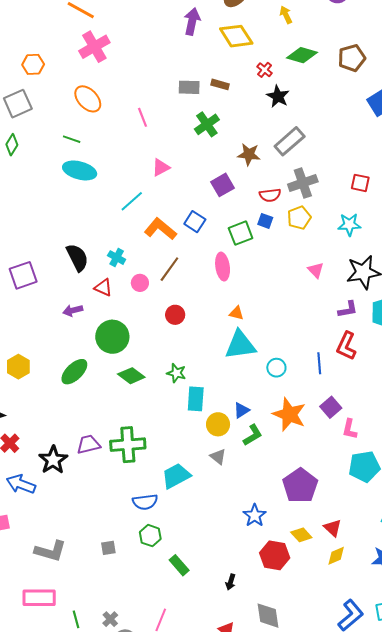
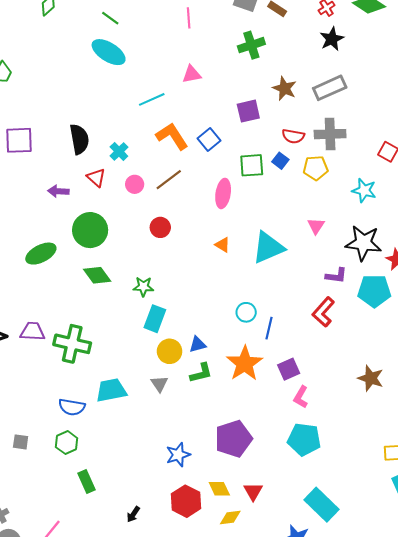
cyan triangle: (240, 345) -> (268, 248), moved, turned -32
blue line: (319, 363) -> (269, 328), moved
green star: (176, 373) -> (143, 287), turned -30
yellow diamond: (336, 556) -> (230, 518), moved

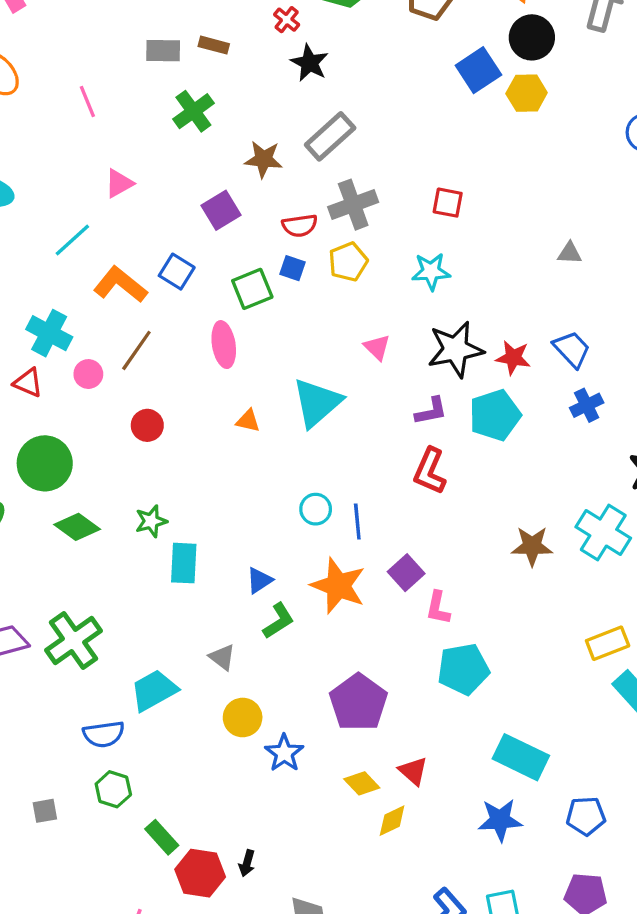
cyan cross: (119, 152) -> (49, 333), size x1.5
green cross: (72, 344) -> (74, 640), turned -30
yellow circle: (170, 351) -> (243, 717), moved
red hexagon: (186, 501) -> (200, 873), moved

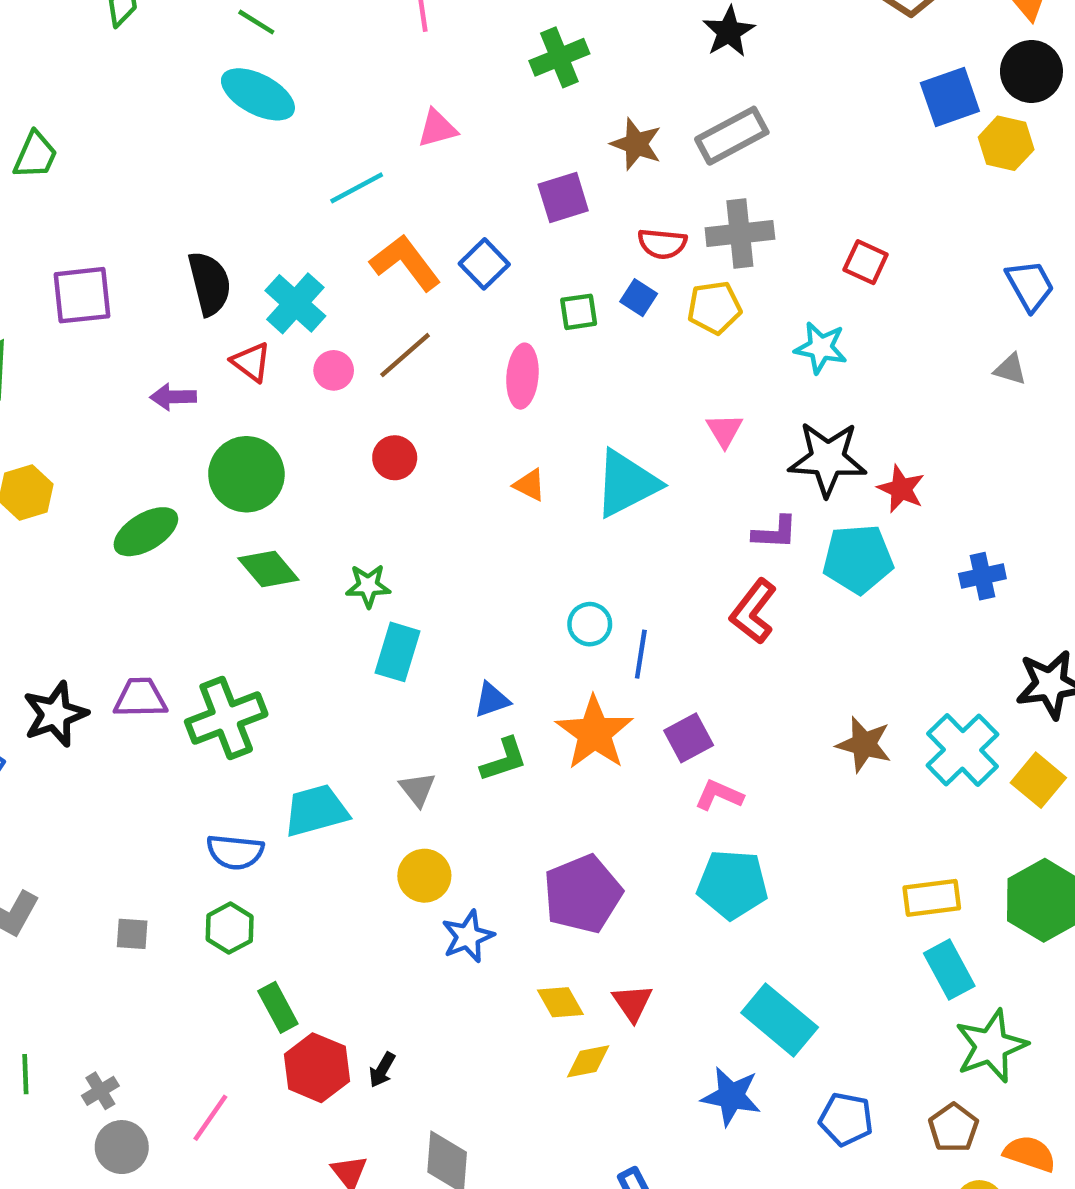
green square: (252, 289) -> (579, 312), size x0.7
blue trapezoid: (572, 349) -> (1030, 286), moved
pink L-shape: (438, 608) -> (719, 795), turned 88

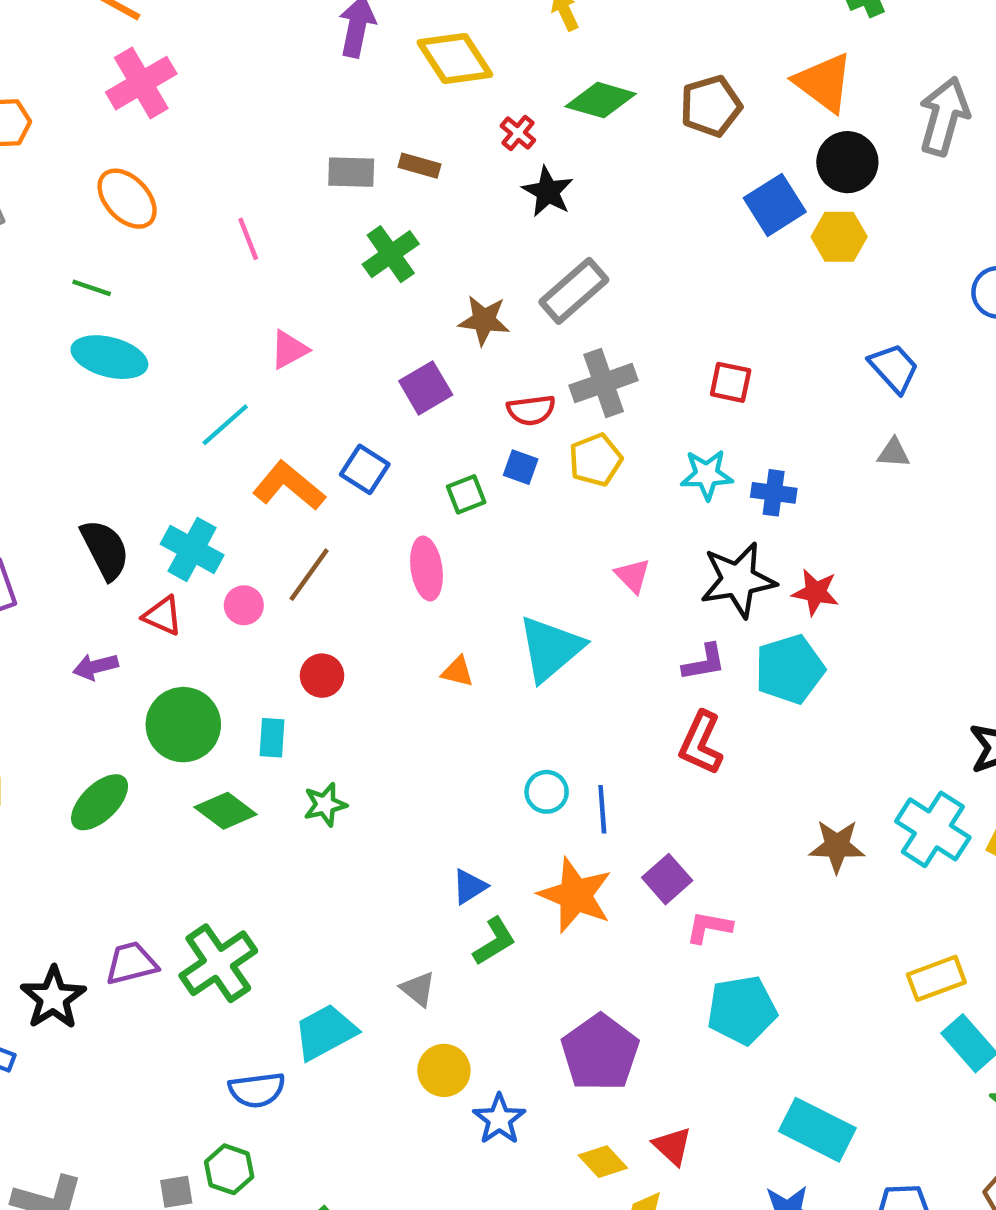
blue cross: (982, 576) -> (774, 493), moved, turned 33
cyan rectangle: (398, 652) -> (272, 738), moved, size x0.7
green hexagon: (230, 928) -> (229, 1169), moved

